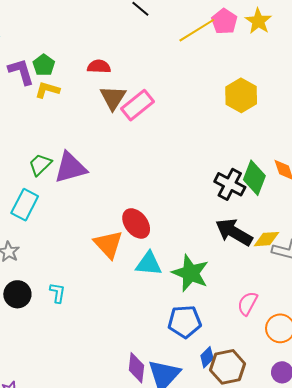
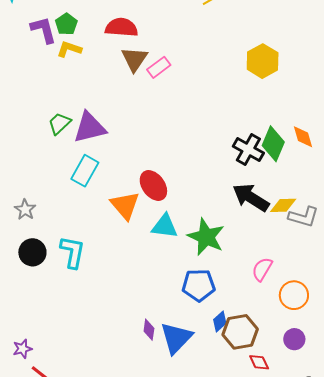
red semicircle: (99, 67) -> (121, 27), size x1.4
pink rectangle: (137, 105) -> (159, 67), size x0.7
cyan rectangle: (25, 205) -> (85, 171), moved
cyan L-shape: (57, 293) -> (72, 252), size x1.6
purple diamond: (136, 368) -> (149, 330), size x0.7

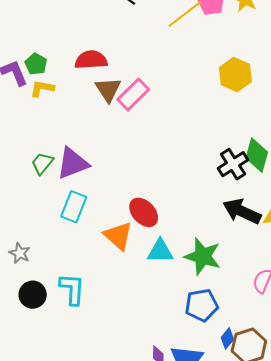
pink rectangle: (159, 67) -> (133, 95), size x1.4
black cross: (248, 150) -> (233, 164), turned 36

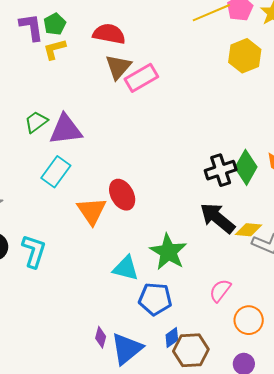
yellow hexagon: (235, 75) -> (245, 56), moved
yellow L-shape: (42, 88) -> (55, 49), turned -40
cyan triangle: (160, 251) -> (126, 268), moved

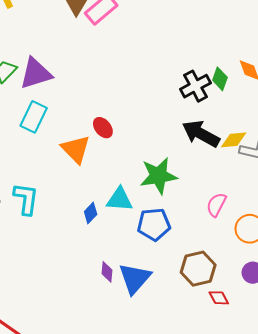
green diamond: (246, 167) -> (220, 79), size x0.7
red ellipse: (122, 195) -> (103, 128), size x0.7
green star: (168, 252) -> (158, 176), turned -30
blue diamond: (172, 338) -> (91, 213), moved

